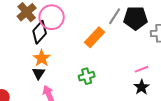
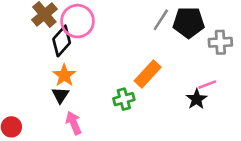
orange rectangle: (95, 37) -> (148, 74), moved
pink line: (142, 69) -> (207, 85), moved
black star: (142, 87) -> (197, 99), moved

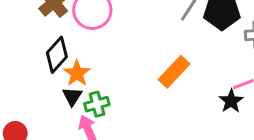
black diamond: (62, 41) -> (57, 55), moved
green cross: (124, 99) -> (97, 104), moved

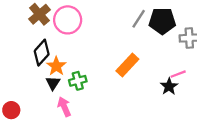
green cross: (97, 104) -> (78, 81), moved

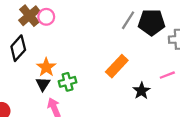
pink circle: (68, 20) -> (46, 17), moved, size x0.6
black diamond: (42, 53) -> (18, 48), moved
black star: (169, 86) -> (142, 91), moved

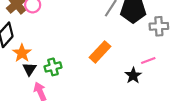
orange star: (46, 67) -> (22, 53), moved
black star: (142, 91) -> (133, 75), moved

